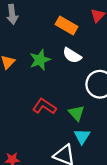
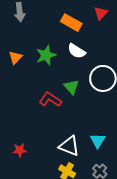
green triangle: (76, 113) -> (71, 87), moved
cyan triangle: (82, 136) -> (98, 141), moved

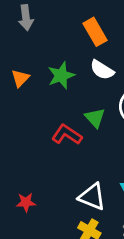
orange rectangle: (71, 23) -> (95, 32), turned 30

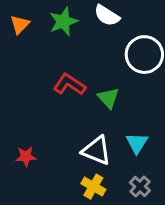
green triangle: (95, 118) -> (108, 98), moved

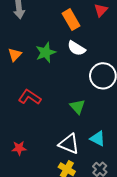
red L-shape: (69, 85) -> (30, 97), moved
cyan triangle: (137, 143) -> (98, 139), turned -35

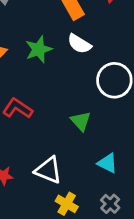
white triangle: (69, 144) -> (48, 170), moved

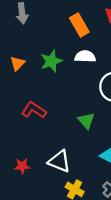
white semicircle: (79, 44) -> (85, 56), turned 150

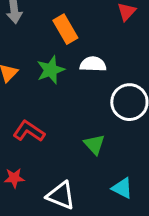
orange rectangle: (79, 25) -> (65, 29), moved
red star: (22, 166) -> (14, 178), moved

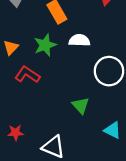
red L-shape: (29, 131) -> (27, 75), moved
cyan triangle: (122, 188) -> (113, 130), moved

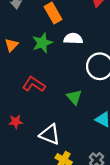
red L-shape: (27, 75) -> (34, 84), moved

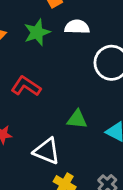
green triangle: (74, 97) -> (77, 119), moved, turned -42

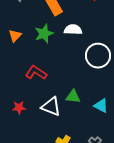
white triangle: (47, 151) -> (51, 107), moved

